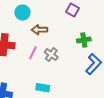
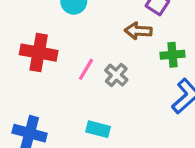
brown arrow: (39, 30) -> (138, 31), moved

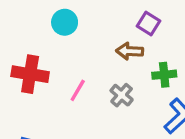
gray cross: (116, 75) -> (122, 95), moved

